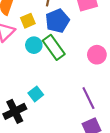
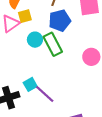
yellow square: (28, 21) -> (25, 16), moved
purple line: (88, 98) -> (45, 94), moved, turned -30

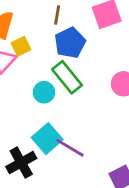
cyan circle: (35, 40) -> (44, 92), moved
cyan square: (30, 84) -> (47, 139), size x1.5

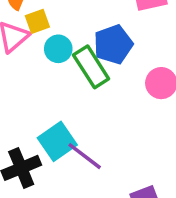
blue pentagon: (70, 43) -> (113, 44), moved
cyan circle: (44, 92) -> (58, 49), moved

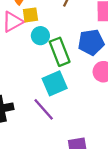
blue pentagon: (113, 44) -> (91, 42), moved
cyan square: (57, 141) -> (55, 83), moved

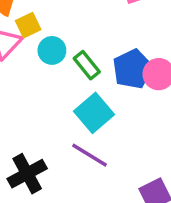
blue pentagon: (91, 42) -> (133, 69), moved
green rectangle: (60, 52) -> (87, 65), size x0.7

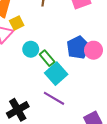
cyan circle: (52, 50) -> (31, 49), moved
green rectangle: (87, 65) -> (47, 58), moved

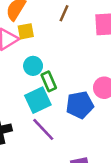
blue pentagon: (78, 47) -> (80, 105), moved
cyan square: (56, 74) -> (38, 100), moved

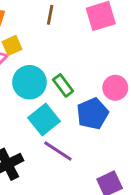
cyan circle: (33, 66) -> (29, 82), size x1.5
green rectangle: (49, 81) -> (63, 85), moved

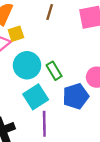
purple line: (58, 151) -> (44, 124), turned 50

